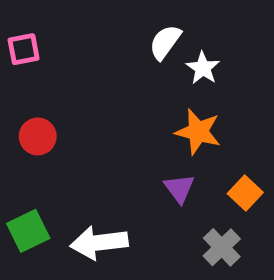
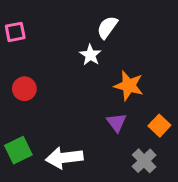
white star: (203, 68) -> (90, 55), moved

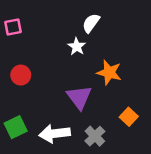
purple triangle: (116, 122) -> (79, 97), moved, size x1.5
orange square: (159, 126) -> (129, 117), moved
gray cross: (144, 161) -> (95, 136), moved

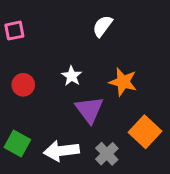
white star: (77, 46) -> (72, 76), moved
orange square: (129, 117) -> (145, 132), size x1.5
green square: (16, 127) -> (17, 143), turned -35

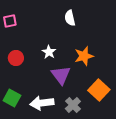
white semicircle: (102, 26) -> (70, 18), turned -49
orange star: (123, 82) -> (84, 56), turned -30

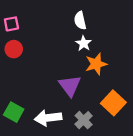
white star: (49, 52) -> (84, 43), moved
red circle: (16, 58) -> (14, 49), moved

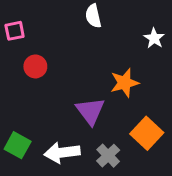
white semicircle: (80, 21) -> (93, 16), moved
white star: (84, 43) -> (154, 38), moved
red circle: (14, 49) -> (35, 66), moved

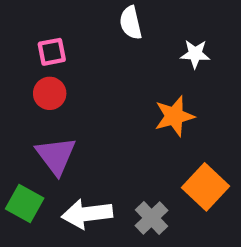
pink square: (15, 31) -> (52, 52), moved
white star: (154, 38) -> (195, 54), moved, turned -30
purple triangle: (90, 111) -> (56, 156), moved

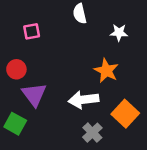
red circle: (50, 93) -> (16, 69), moved
orange star: (174, 116) -> (106, 71), turned -30
white arrow: (87, 214) -> (83, 100), moved

